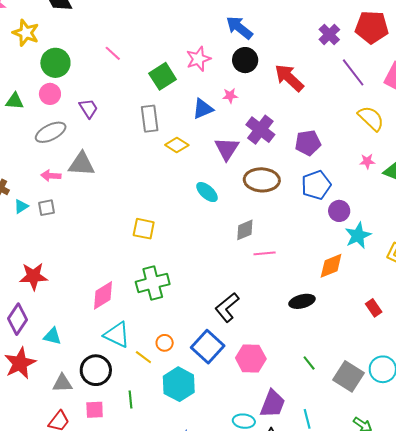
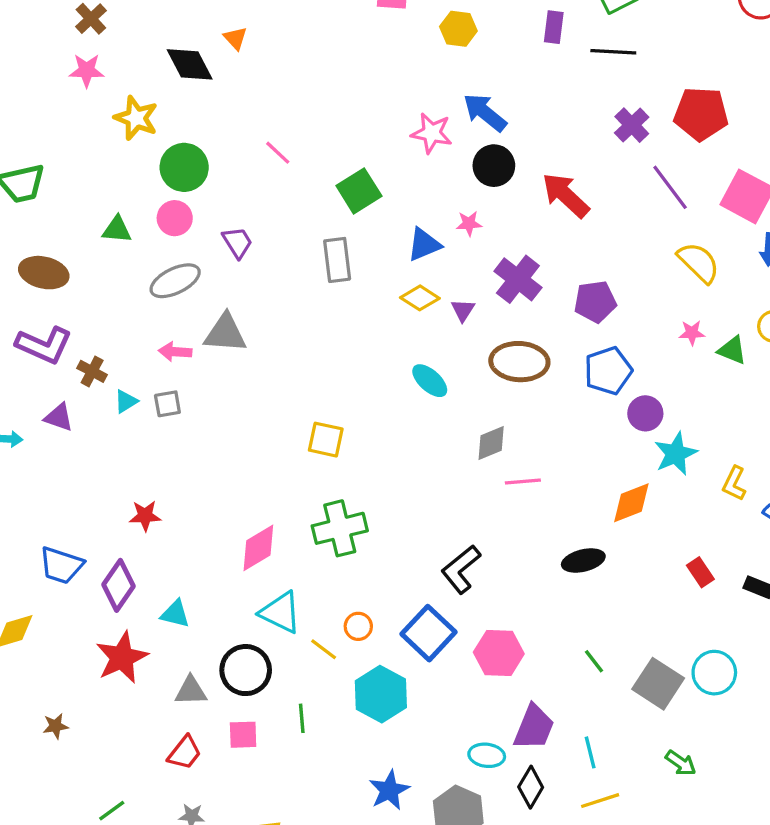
pink star: (198, 59) -> (432, 133), moved, turned 30
yellow diamond: (177, 145) -> (420, 298), moved
purple triangle: (227, 149) -> (463, 310), size x0.6
red star: (33, 276) -> (145, 516), size x0.7

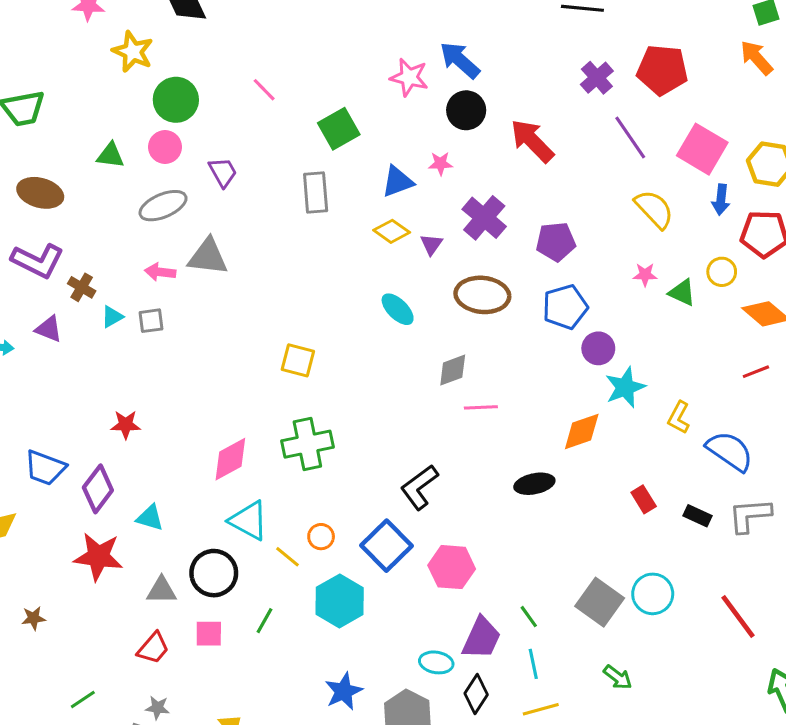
red star: (122, 658) -> (98, 557), turned 30
green line: (594, 661) -> (529, 617), moved
green line: (302, 718) -> (264, 621), turned 32

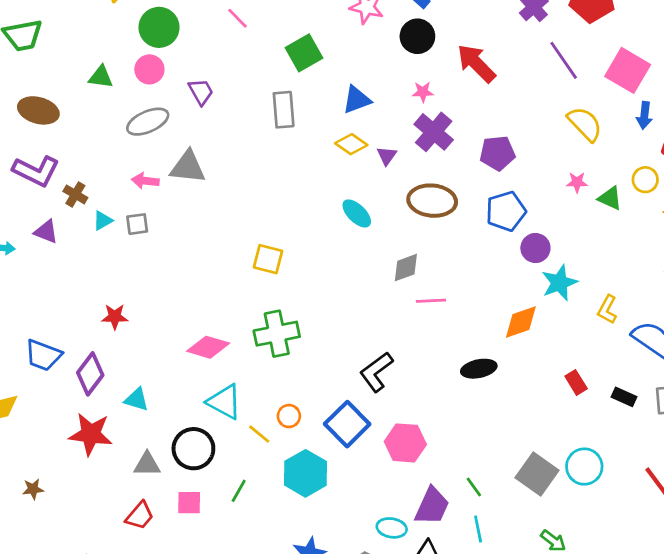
pink star: (440, 164) -> (423, 92), moved
pink diamond: (230, 459) -> (208, 347), turned 45

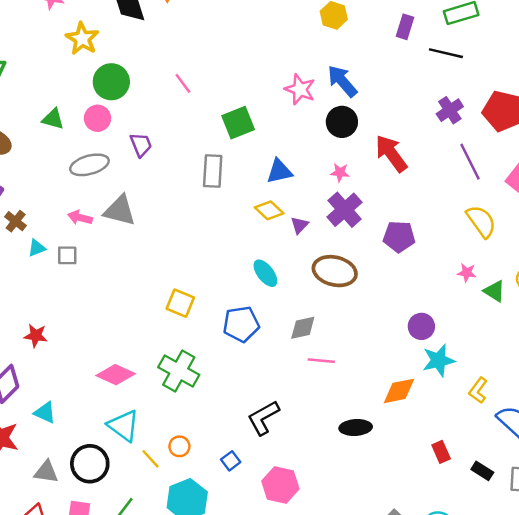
blue pentagon: (506, 211) -> (241, 324), moved
green cross: (277, 334) -> (179, 371), turned 33
blue square: (347, 424) -> (231, 461), size x0.5

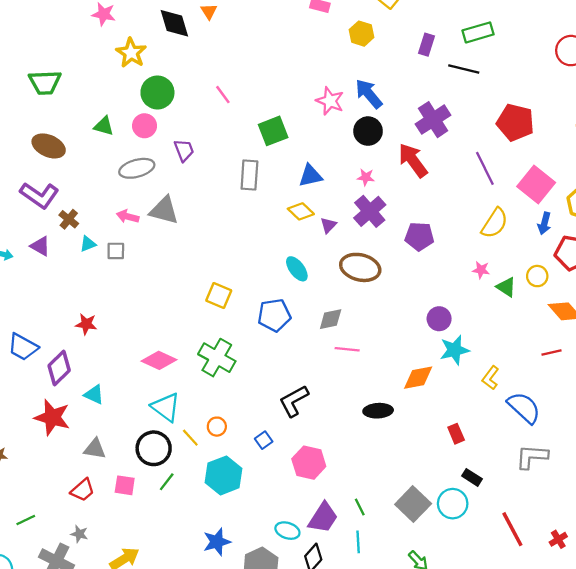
purple cross: (450, 110) -> (433, 120), moved, size x1.4
yellow semicircle: (481, 221) -> (495, 223), turned 68
black circle: (90, 464) -> (154, 448), moved
black rectangle: (482, 471) -> (472, 477), moved

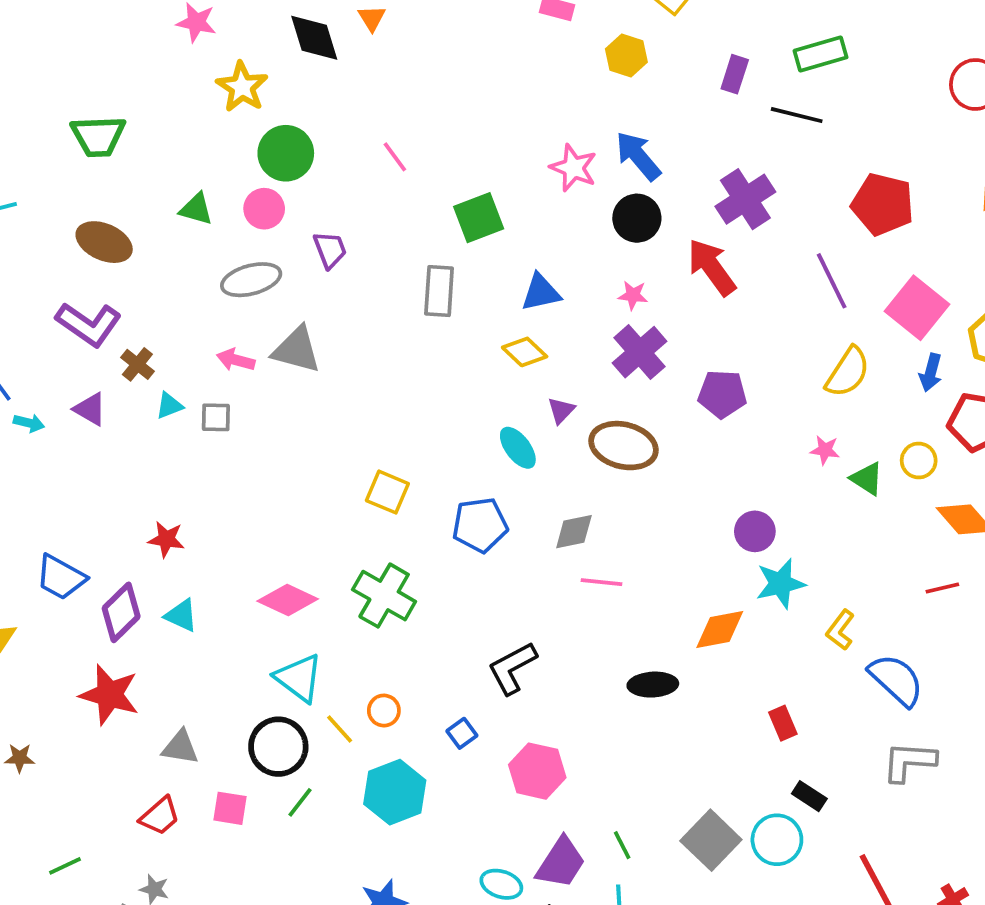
purple triangle: (328, 225) -> (561, 410), moved
cyan triangle: (94, 395) -> (181, 615), moved

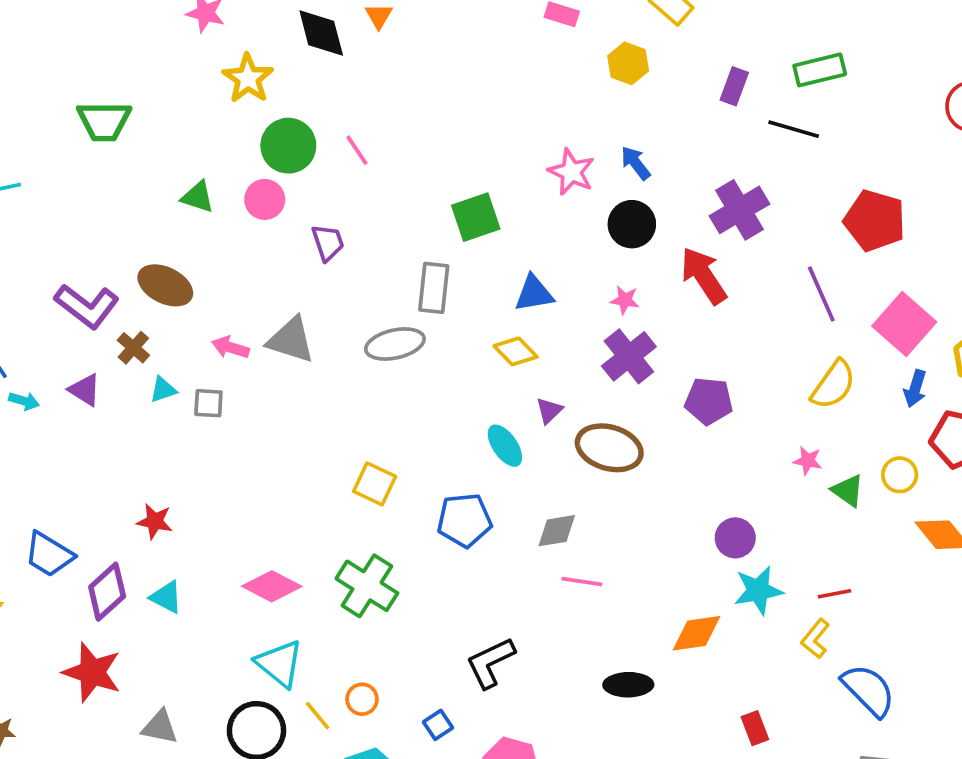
blue arrow: (638, 156) -> (636, 163), size x0.7
pink line: (395, 157) -> (357, 150), moved
brown ellipse: (104, 242) -> (165, 285), moved
gray ellipse: (251, 280) -> (395, 344), moved
red line: (942, 588) -> (835, 594), moved

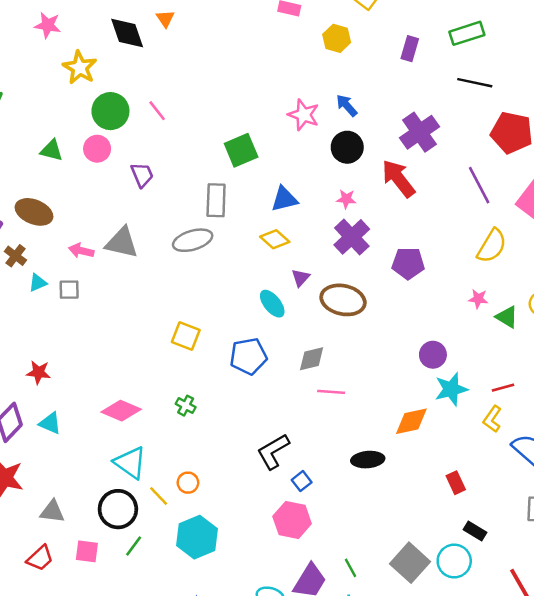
black line: (794, 129) -> (475, 83), moved
green cross: (367, 586) -> (186, 406), size x0.5
blue square: (438, 725) -> (302, 481), moved

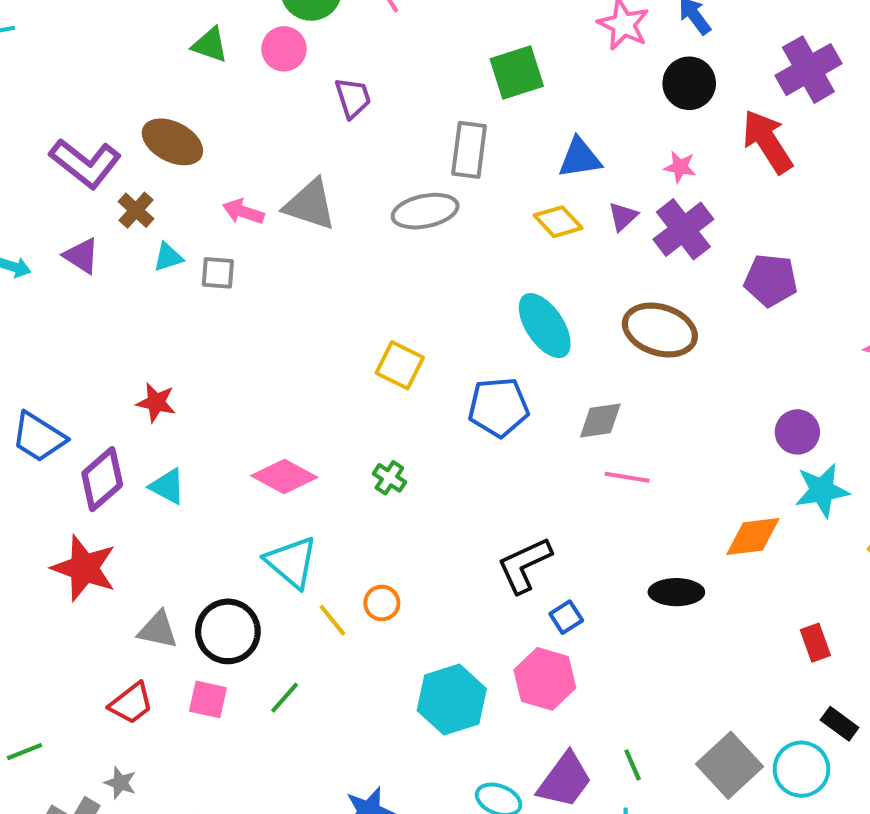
purple triangle: (300, 278) -> (623, 216), moved
cyan ellipse: (272, 304) -> (545, 326), size x1.4
black circle: (118, 509) -> (228, 631), moved
cyan hexagon: (197, 537) -> (452, 700), moved

